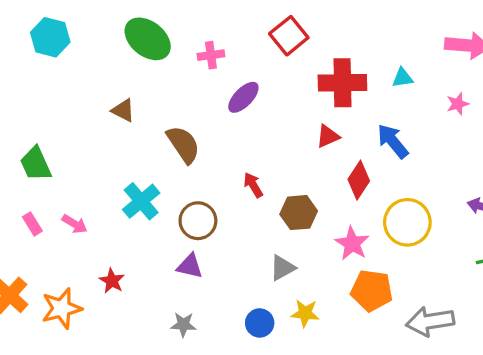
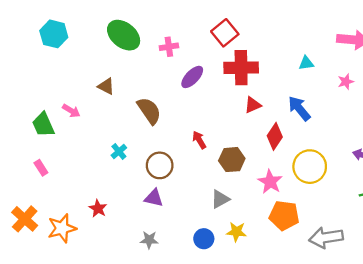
red cross: (342, 83) -> (241, 68), moved
cyan cross: (141, 201) -> (119, 151), size x0.6
pink arrow: (75, 224) -> (71, 111), moved

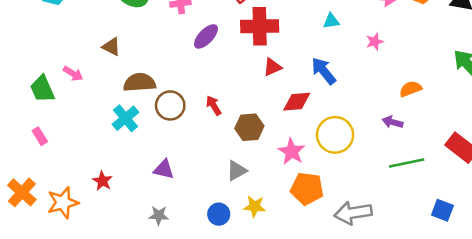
brown semicircle: (149, 111) -> (139, 82), moved, turned -60
red diamond: (275, 136) -> (297, 102), turned 52
cyan cross: (119, 151) -> (125, 118), size x1.5
brown circle: (160, 165) -> (170, 105), moved

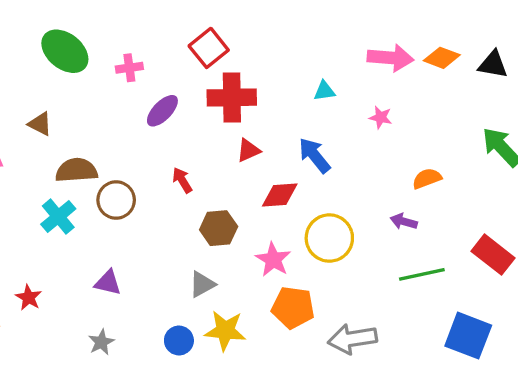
pink star: (375, 42) -> (381, 117), turned 30
red arrow: (214, 105) -> (182, 180), moved
yellow star: (255, 206) -> (225, 331), size x1.4
blue square: (442, 210) -> (468, 336), size x1.6
gray star: (159, 215) -> (101, 342), turned -30

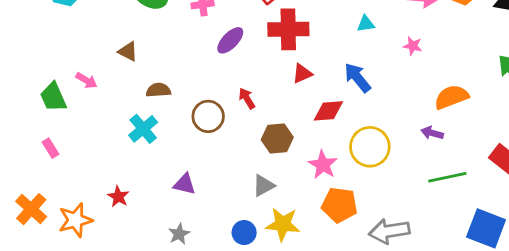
brown semicircle: (76, 170) -> (158, 90), size x0.7
orange semicircle: (427, 179) -> (451, 97), size x1.4
brown circle: (116, 200) -> (208, 116), moved

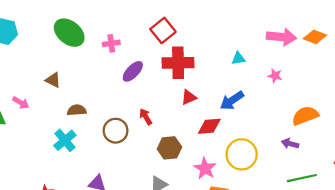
blue arrow: (357, 78) -> (232, 100), turned -85

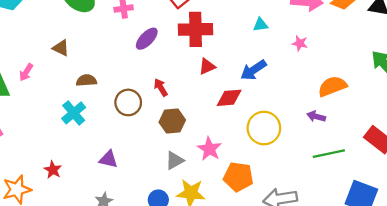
pink arrow: (21, 103) -> (26, 72), turned 91
brown hexagon: (169, 148) -> (172, 121), moved
pink star: (205, 168) -> (209, 149), moved

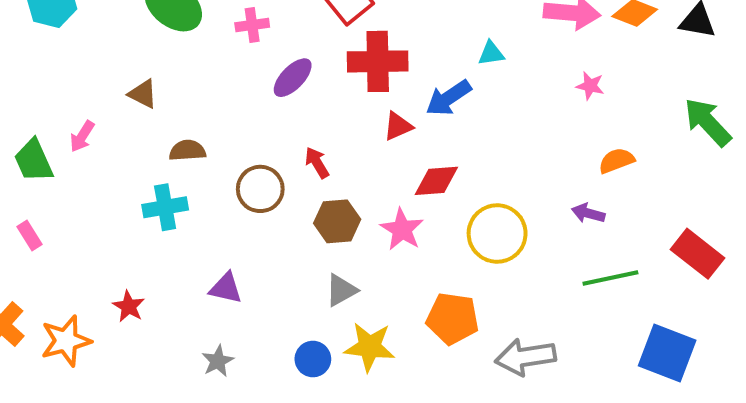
pink star: (300, 43) -> (590, 86), moved
blue arrow: (253, 70) -> (449, 98), moved
orange semicircle: (332, 86) -> (617, 161), size x0.7
cyan cross: (74, 113) -> (165, 207), turned 30
pink star: (209, 149) -> (402, 229), moved

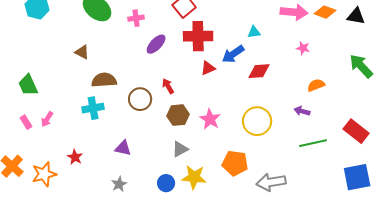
pink arrow: (82, 136) -> (47, 119), moved
brown semicircle: (187, 151) -> (104, 80), size x1.4
red diamond: (436, 181) -> (259, 71), moved
blue square: (667, 353) -> (357, 177), moved, turned -32

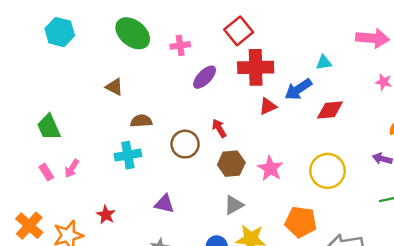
brown semicircle: (104, 80) -> (141, 121), size x0.7

